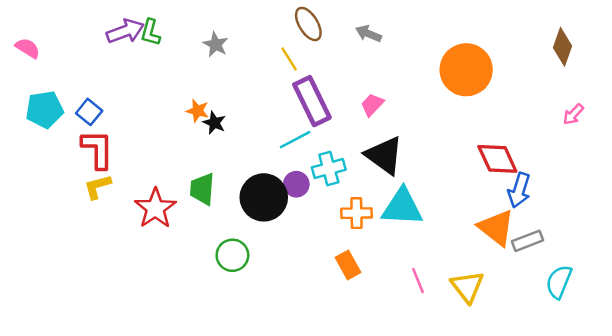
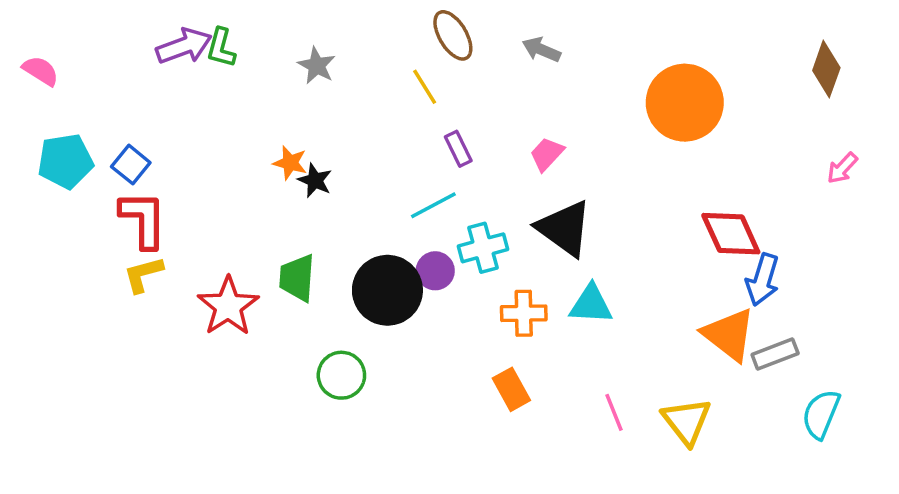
purple rectangle: (312, 101) -> (458, 149), size x0.5
cyan triangle: (402, 207) -> (591, 304), size x0.7

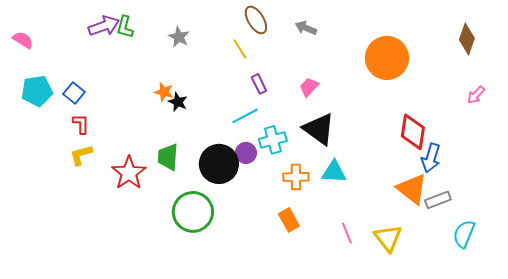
red L-shape: (143, 219) -> (81, 124), size x0.6
red diamond: (731, 234) -> (413, 132), turned 33
green circle: (341, 375) -> (193, 212), size x1.5

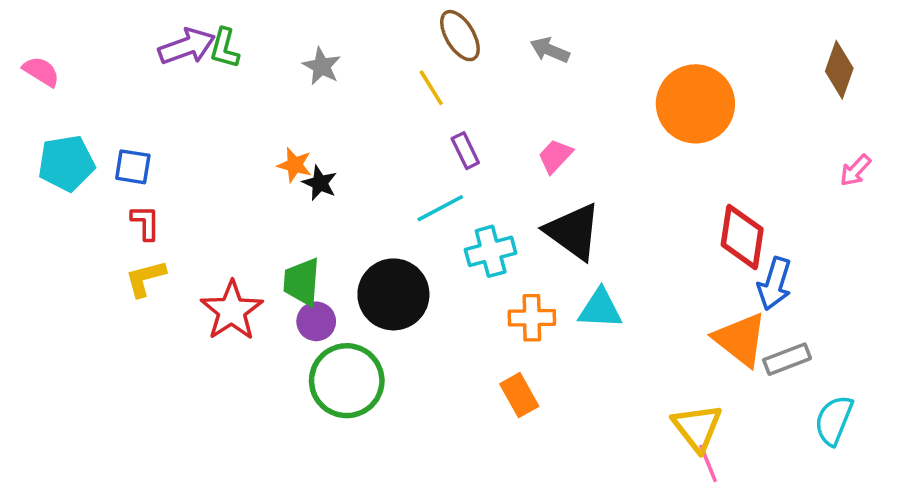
blue square: (74, 93) -> (133, 167), turned -30
purple circle: (246, 153) -> (316, 321), moved
pink line: (347, 233) -> (708, 463), moved

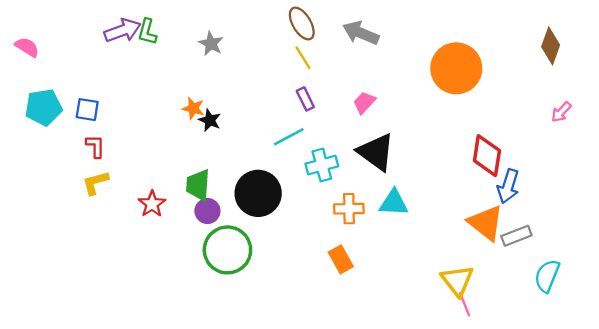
gray arrow: (550, 50) -> (361, 33), size x1.4
yellow line: (431, 88) -> (303, 58), moved
red star: (232, 311) -> (152, 204), size x0.7

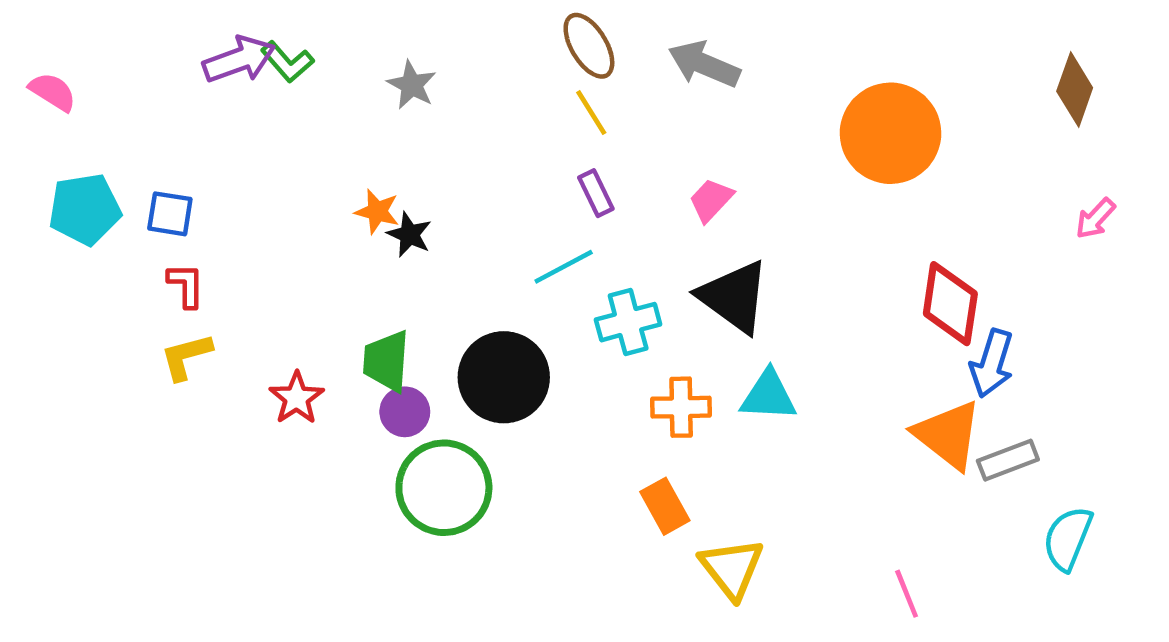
green L-shape: (147, 32) -> (287, 62), turned -56
yellow triangle: (457, 281) -> (732, 568), moved

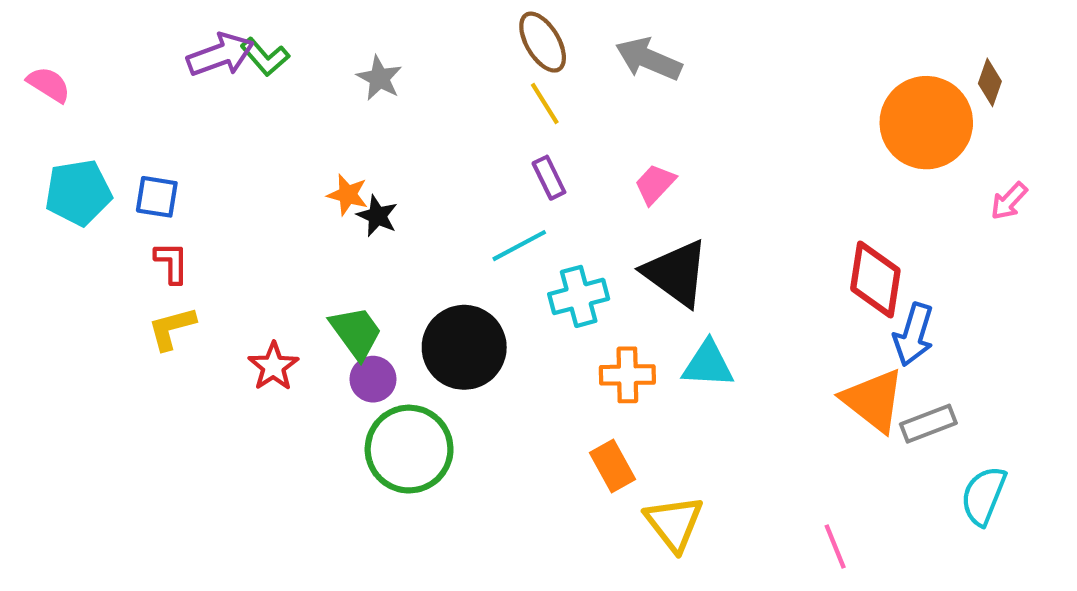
brown diamond: (1075, 90) -> (990, 82), size x0.7
orange circle: (891, 133) -> (926, 123), moved
green trapezoid: (386, 361) -> (356, 332), turned 140

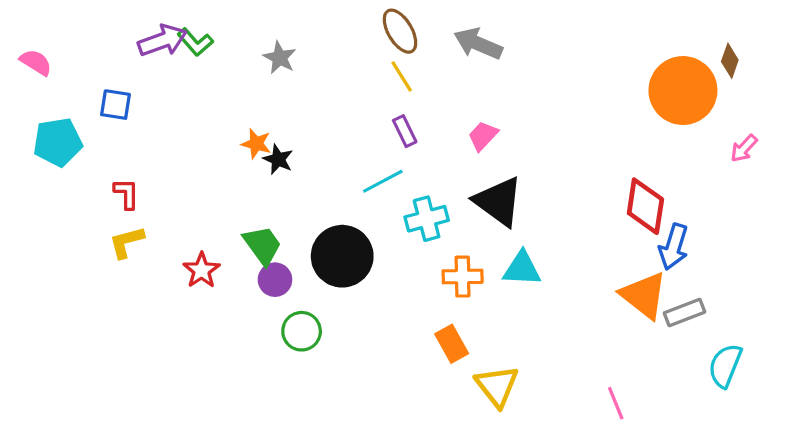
blue square: (157, 197) -> (116, 105), moved
green circle: (409, 449) -> (302, 331), size x0.6

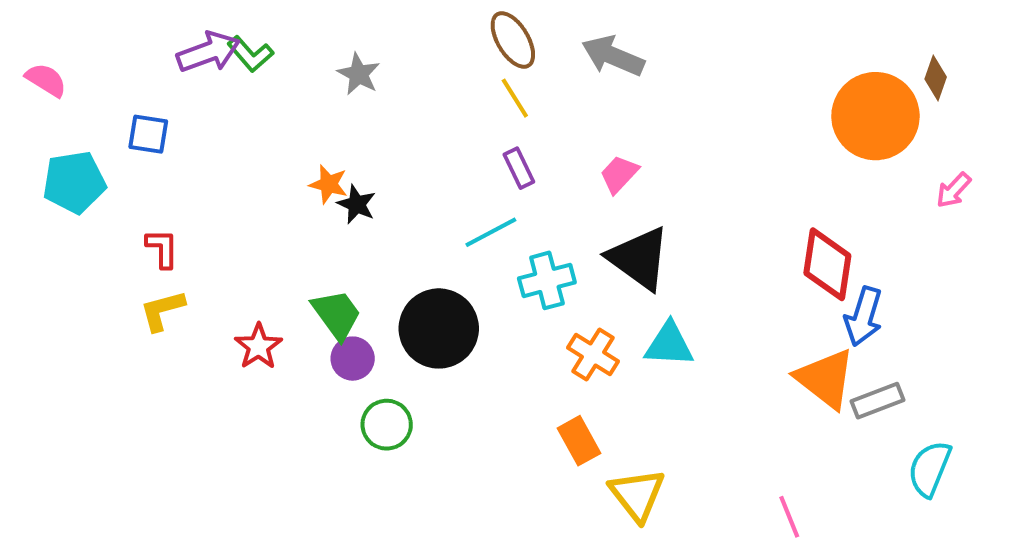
orange cross: (463, 277) -> (593, 355), turned 33

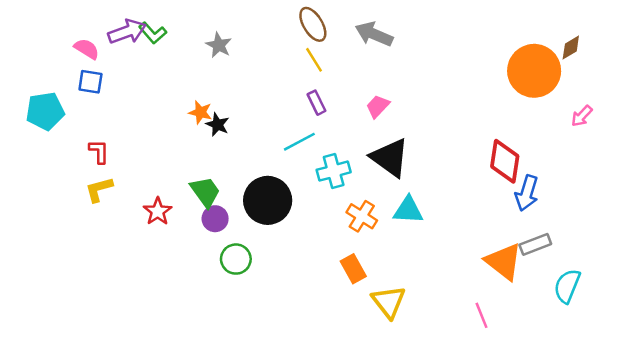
brown diamond: (936, 78) -> (571, 48), turned 40
pink semicircle: (46, 80) -> (87, 49), moved
orange triangle: (825, 379) -> (504, 261), moved

